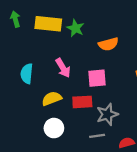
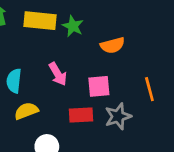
yellow semicircle: (52, 99) -> (26, 111), moved
gray star: (107, 114) -> (118, 116), moved

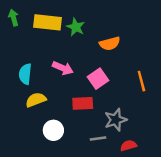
pink arrow: (58, 74) -> (63, 68), turned -36
pink square: (99, 86) -> (98, 79), turned -30
gray star: (118, 116) -> (116, 120), moved

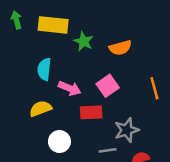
green star: (76, 27) -> (84, 41), moved
pink arrow: (63, 68) -> (70, 88), moved
cyan semicircle: (25, 74) -> (44, 69), moved

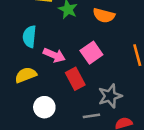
orange semicircle: (120, 48) -> (104, 15), turned 30
red rectangle: (91, 112) -> (75, 79), turned 65

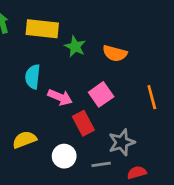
yellow semicircle: (26, 75) -> (24, 140), moved
white circle: (44, 107) -> (64, 156), moved

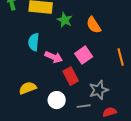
orange semicircle: (115, 53) -> (94, 25), turned 42

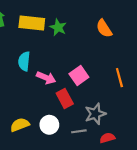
green star: (65, 20) -> (58, 27), moved
orange semicircle: (94, 25) -> (104, 28), moved
yellow semicircle: (28, 88) -> (20, 125), moved

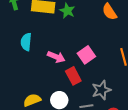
cyan semicircle: (24, 61) -> (26, 42), moved

